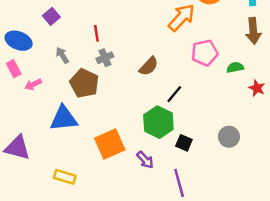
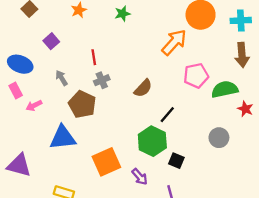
green semicircle: (235, 67) -> (225, 89), size x1.6
gray circle: (229, 137) -> (219, 138), moved

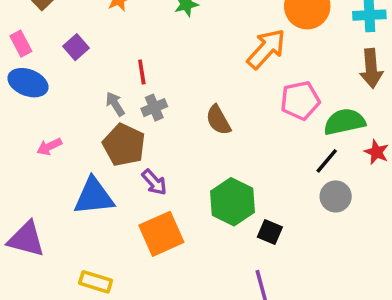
gray arrow: (62, 78) -> (115, 104), moved
brown semicircle: (143, 88) -> (218, 120), turned 108
pink rectangle: (16, 91) -> (21, 44), moved
black line: (167, 115) -> (327, 161), moved
purple arrow: (140, 177) -> (154, 182), moved

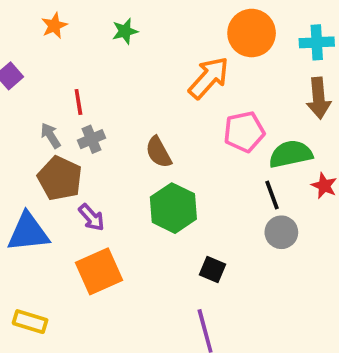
black line: (327, 161) -> (272, 195), turned -60
green hexagon: (232, 202) -> (173, 208), moved

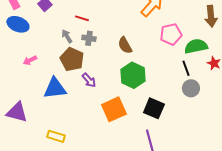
red line: (78, 102) -> (82, 18), turned -64
gray cross: (91, 139) -> (89, 38), turned 32
black square: (212, 269) -> (154, 108), size x1.5
orange square: (99, 271) -> (114, 109), moved

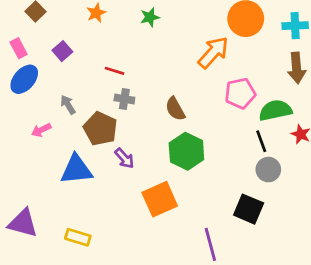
blue ellipse: (18, 24) -> (24, 79), turned -70
gray arrow: (67, 36) -> (68, 105), moved
black square: (154, 108) -> (249, 209), moved
purple triangle: (17, 112) -> (23, 223), moved

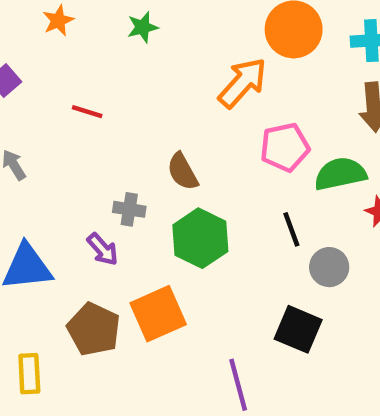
gray cross: (124, 99) -> (129, 209), moved
brown pentagon: (100, 129) -> (94, 329), moved
black line: (261, 141) -> (291, 229), moved
yellow rectangle: (78, 237) -> (29, 374), turned 70

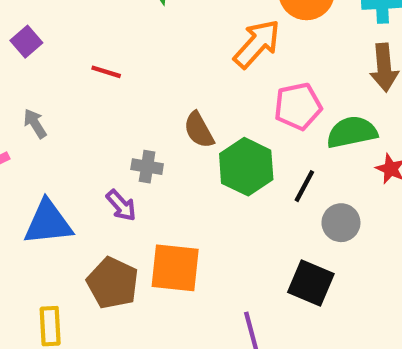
black line: (291, 229) -> (304, 186), turned 48
green hexagon: (200, 238) -> (246, 167), moved
orange square: (158, 314) -> (175, 268), turned 30

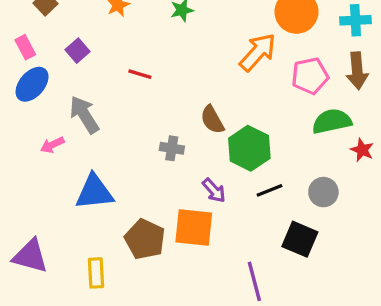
pink pentagon: (298, 106) -> (310, 76), moved
gray arrow: (35, 124) -> (84, 115), size x1.6
black line: (304, 186) -> (270, 190), moved, turned 40
purple arrow: (121, 205) -> (214, 190), moved

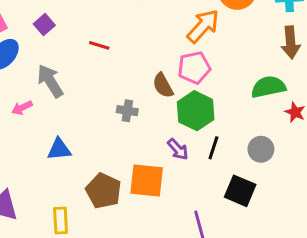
pink pentagon: (310, 76) -> (194, 68), moved
purple arrow: (214, 190) -> (178, 149), moved
black line: (270, 190) -> (213, 148), turned -50
blue triangle: (94, 192) -> (59, 149), size x0.7

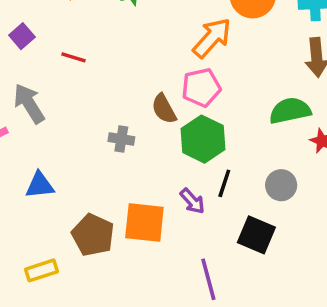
red line: (99, 45) -> (73, 57), moved
purple arrow: (178, 149) -> (192, 201), moved
yellow rectangle: (61, 221) -> (41, 270), turned 75

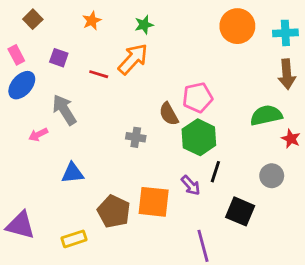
purple square: (22, 36) -> (59, 58), turned -30
orange arrow: (212, 38) -> (133, 59), moved
gray circle: (281, 185) -> (272, 176), moved

